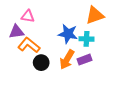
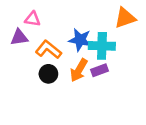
orange triangle: (95, 15) -> (125, 18), moved
cyan cross: (86, 39) -> (102, 46), size x1.5
orange L-shape: (29, 45) -> (48, 50), moved

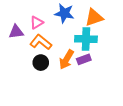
orange triangle: (125, 18) -> (94, 17), moved
pink triangle: (33, 19) -> (37, 23), moved, turned -40
blue star: (80, 40) -> (64, 13), moved

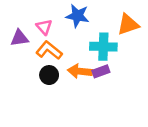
orange triangle: (94, 17) -> (128, 24), moved
pink triangle: (37, 23) -> (44, 27), turned -40
orange arrow: (66, 59) -> (80, 71), turned 66

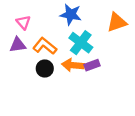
pink triangle: (44, 27) -> (23, 22), moved
purple triangle: (19, 38) -> (18, 45), moved
cyan cross: (103, 47) -> (81, 43), moved, turned 35

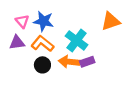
blue star: (71, 14) -> (44, 21), moved

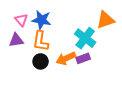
cyan cross: (77, 40) -> (85, 38), moved
orange L-shape: (42, 44) -> (41, 41), turned -120
orange arrow: (69, 62) -> (66, 58), turned -30

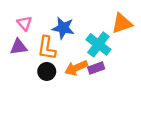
blue star: (42, 20) -> (63, 28), moved

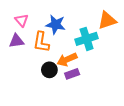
cyan cross: (98, 44) -> (87, 39), turned 35
purple rectangle: (96, 68) -> (72, 74), moved
black circle: (47, 71) -> (49, 70), moved

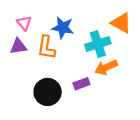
orange triangle: (107, 20) -> (121, 23), turned 48
orange arrow: (67, 60) -> (106, 67), moved
black circle: (49, 70) -> (48, 92), moved, size x1.5

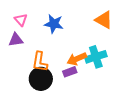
cyan cross: (98, 44) -> (96, 57), moved
orange L-shape: (46, 48) -> (40, 62), moved
orange arrow: (106, 67) -> (77, 59), moved

